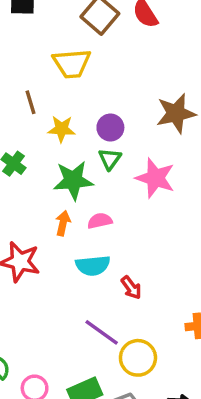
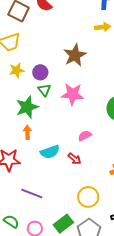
yellow star: (62, 129) -> (17, 70), moved
pink semicircle: (100, 221) -> (85, 136), moved
purple line: (102, 332) -> (32, 194), moved

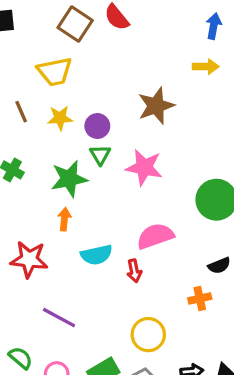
pink semicircle: (85, 136) -> (155, 236), size x1.6
red arrow: (75, 159) -> (134, 271), turned 32

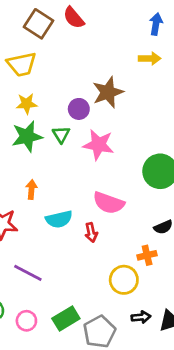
purple circle: (97, 126) -> (79, 109), moved
green star: (69, 179) -> (27, 136), moved
pink semicircle: (155, 236) -> (109, 203), turned -140
yellow circle: (148, 335) -> (124, 280), moved

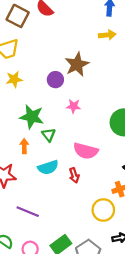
green triangle: (61, 134) -> (49, 135), moved
green star: (27, 136) -> (32, 117), moved, turned 30
pink star: (99, 145) -> (74, 106), size x0.6

